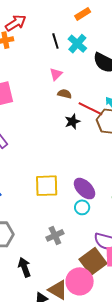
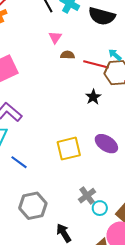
black star: (72, 121) -> (93, 97), moved
cyan circle: (82, 207) -> (100, 208), moved

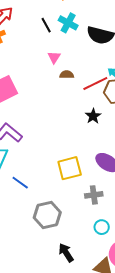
red line: (96, 64) -> (95, 83), turned -40
gray cross: (87, 196) -> (94, 195), moved, turned 30
gray hexagon: (33, 206) -> (47, 215), moved

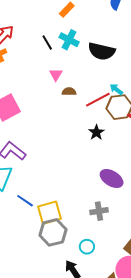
yellow square: (70, 168) -> (50, 213), moved
cyan circle: (102, 227) -> (87, 247), moved

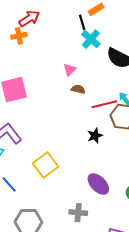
black line: (47, 43) -> (82, 22), moved
yellow square: (50, 213) -> (46, 165), moved, turned -35

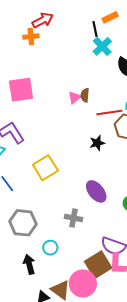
pink triangle: (70, 70) -> (74, 98), moved
brown semicircle: (78, 89) -> (85, 95), turned -104

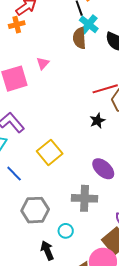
brown semicircle: (85, 95) -> (79, 38), moved, size x1.5
pink triangle: (74, 98) -> (43, 63), moved
gray cross: (73, 218) -> (85, 198), size x1.4

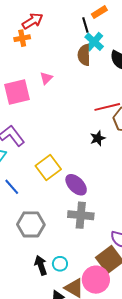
purple ellipse: (103, 169) -> (76, 185), moved
cyan circle: (66, 231) -> (60, 264), moved

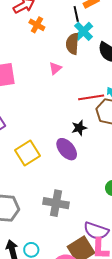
orange cross: (22, 38) -> (37, 25), moved, turned 35
pink triangle: (46, 78) -> (55, 68), moved
purple ellipse: (76, 185) -> (67, 149), moved

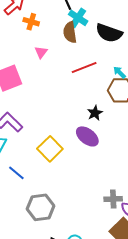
pink triangle: (55, 68) -> (41, 52), moved
red line: (91, 97) -> (84, 68), moved
gray cross: (56, 203) -> (113, 199), moved, size x0.7

